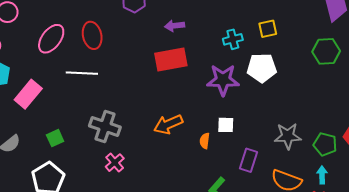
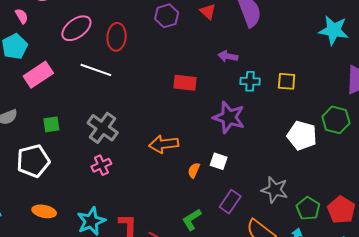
purple arrow: (175, 26) -> (228, 56), moved
red rectangle: (171, 59) -> (185, 83), size x0.7
white pentagon: (262, 68) -> (302, 135), moved

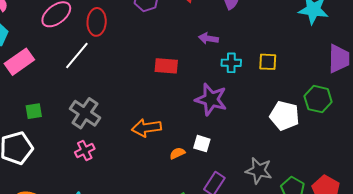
white line: (96, 70) -> (77, 56), turned -68
orange semicircle: (194, 170) -> (177, 153), turned 42

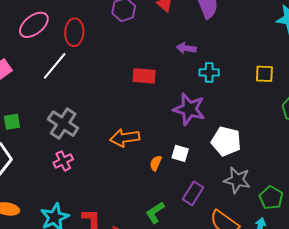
yellow square: (268, 62) -> (264, 74), moved
white pentagon: (285, 116) -> (226, 141), moved
orange semicircle: (177, 153) -> (156, 163), turned -42

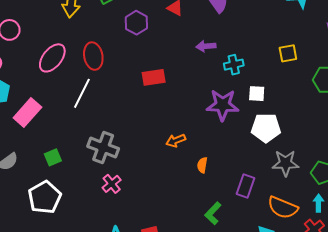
red rectangle: (144, 76) -> (154, 77), moved
orange arrow: (125, 138) -> (176, 141), moved, size x0.7
white square: (180, 153) -> (257, 94), moved

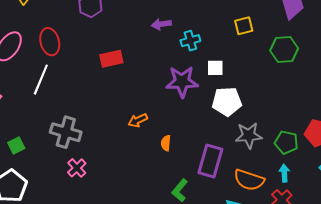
purple rectangle: (245, 186) -> (210, 161), size x1.4

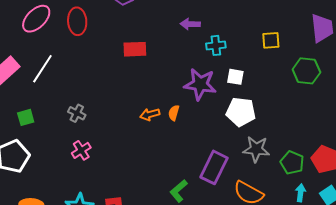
white line: (41, 80) -> (42, 69), moved
gray cross: (66, 132) -> (77, 113), size x0.6
orange semicircle: (166, 143) -> (174, 113), moved
cyan arrow: (284, 173) -> (301, 193), moved

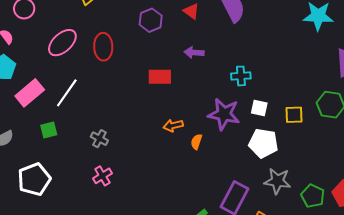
purple arrow: (190, 24) -> (194, 52), moved
yellow square: (271, 40) -> (294, 115), moved
orange arrow: (150, 114) -> (173, 125), moved
green square: (26, 117) -> (49, 130), moved

